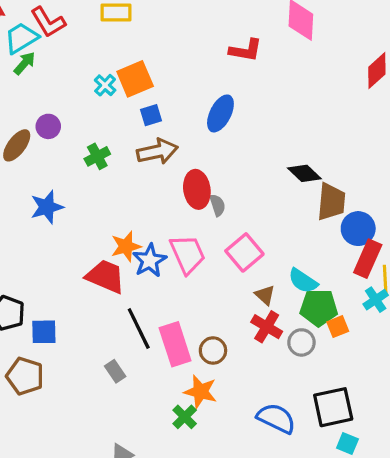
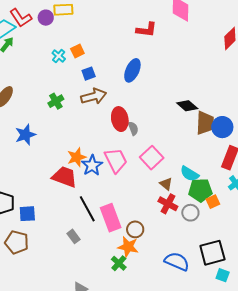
orange square: (135, 79) -> (77, 51), size x0.6
purple circle: (48, 126) -> (46, 18), moved
blue circle: (358, 229) -> (222, 127), moved
brown circle: (213, 351) -> (135, 229), moved

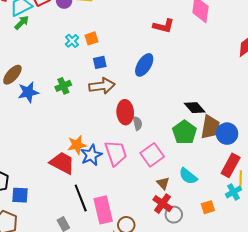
blue star: (25, 135) -> (28, 92), moved
green pentagon: (200, 190) -> (184, 132), moved, turned 30
gray circle: (190, 213) -> (174, 215), moved

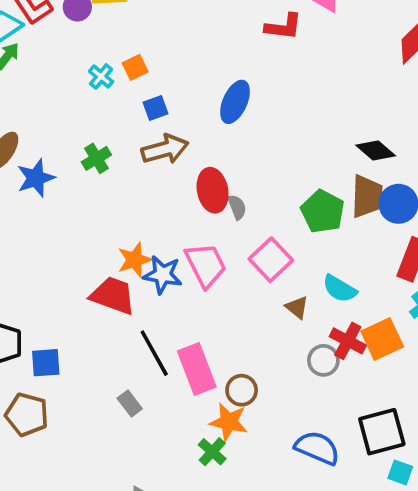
red L-shape: (164, 26) -> (284, 27), moved
black diamond: (195, 108) -> (376, 151), moved
blue star: (91, 155) -> (163, 275), turned -30
red cross: (163, 204) -> (348, 341), moved
orange square: (208, 207) -> (382, 339), size x1.6

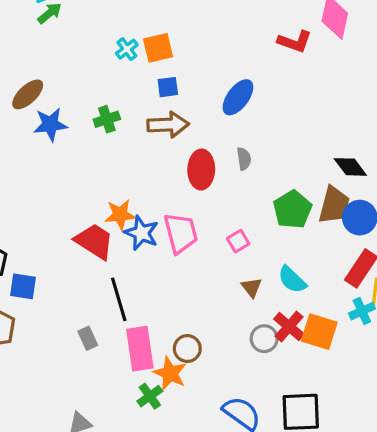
orange square: (135, 67) -> (158, 48), size x1.4
gray semicircle: (237, 207) -> (244, 159), moved
pink square: (271, 260) -> (238, 241), size x0.6
orange square: (382, 339) -> (319, 332), turned 30
pink rectangle: (197, 369) -> (140, 349), moved

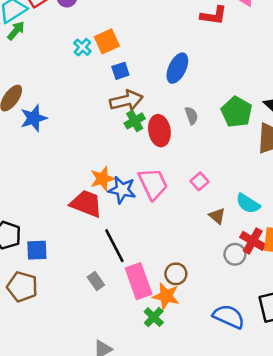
green cross: (107, 119) -> (135, 121), moved
green pentagon: (293, 209) -> (237, 112), moved

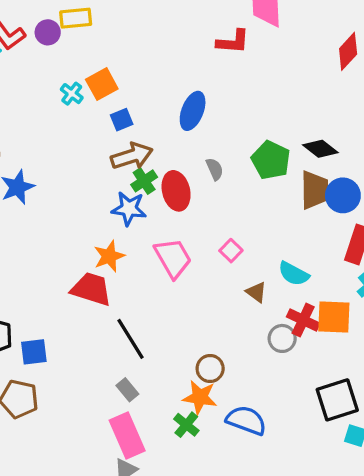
blue star: (122, 190) -> (129, 209), moved
gray rectangle: (96, 281) -> (127, 390), moved
pink rectangle: (139, 281) -> (127, 436), moved
blue semicircle: (229, 317) -> (246, 420), moved

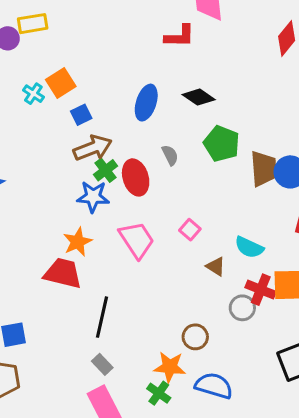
black diamond: (320, 149) -> (199, 97), moved
black line: (130, 339) -> (102, 317), turned 48
brown circle: (210, 368) -> (195, 337), moved

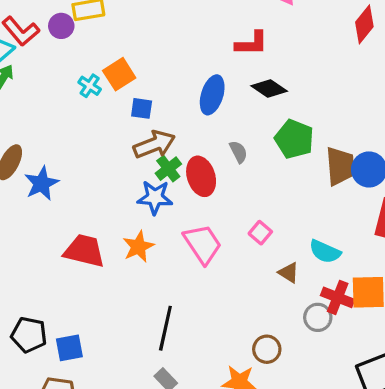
red L-shape: (180, 36) -> (252, 43), moved
blue square: (81, 115) -> (142, 108), turned 35
red trapezoid: (63, 273) -> (84, 251), moved

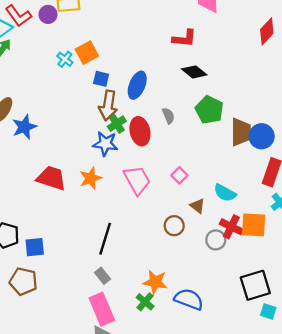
blue ellipse: (212, 95) -> (137, 85), moved
brown arrow: (154, 144) -> (108, 105), turned 116
brown circle: (267, 349) -> (174, 226), moved

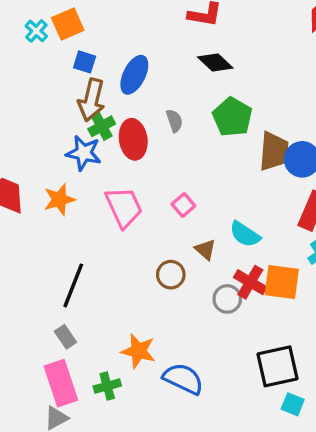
green cross: (145, 302) -> (107, 386), moved, turned 30

